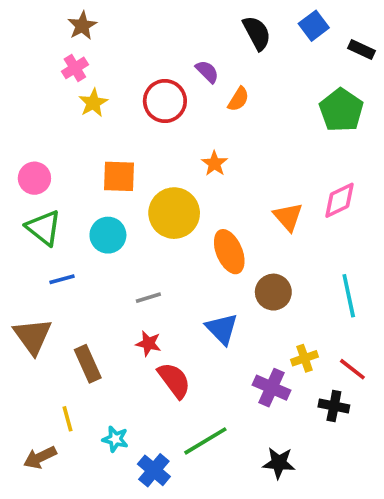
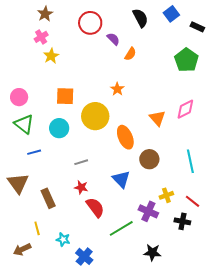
red circle: (165, 101) -> (90, 23), moved
green line: (205, 441) -> (121, 228), moved

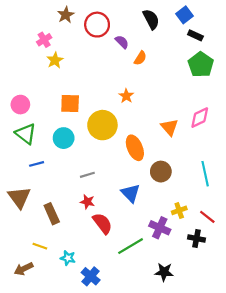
brown star: (45, 14) -> (66, 15), moved
black rectangle: (197, 27) -> (195, 35), moved
yellow line: (37, 228) -> (40, 246), turned -56

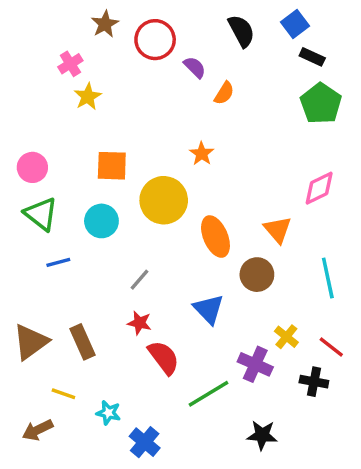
orange triangle: (169, 127) -> (278, 230), moved
gray line: (87, 175) -> (139, 280), turned -32
brown triangle: (19, 197) -> (31, 342), moved, turned 30
yellow cross: (179, 210) -> (286, 337), turned -32

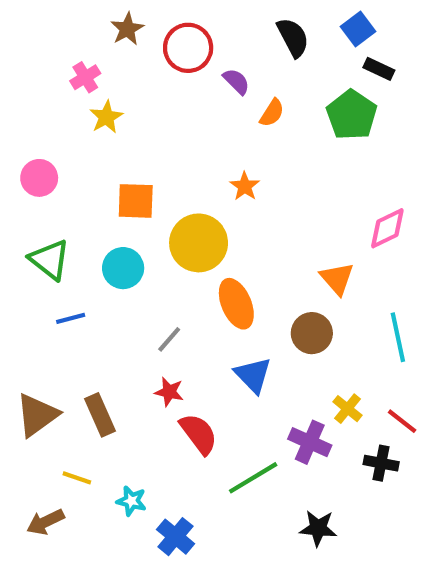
green pentagon: (321, 104) -> (352, 115), moved
pink circle: (32, 167) -> (39, 178), moved
orange ellipse: (215, 237) -> (236, 304), moved

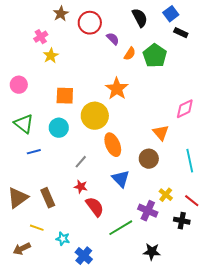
green pentagon: (352, 115) -> (155, 56), moved
orange star: (245, 186) -> (117, 89), size x1.6

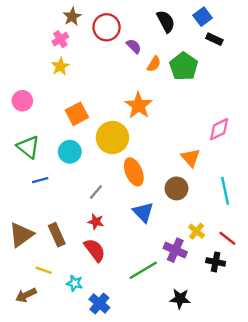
pink cross: (41, 37) -> (60, 39), moved
orange square: (65, 96) -> (77, 114), turned -30
red semicircle: (95, 207) -> (95, 250), moved

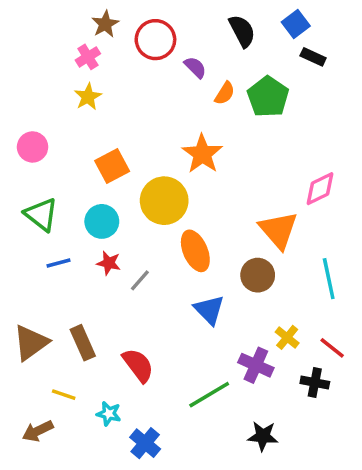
orange triangle: (191, 158) -> (278, 230), size x1.4
red star: (96, 222) -> (109, 263), moved

